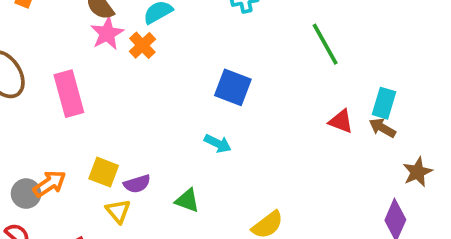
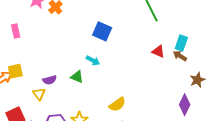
pink rectangle: (69, 94) -> (16, 31), size x0.6
yellow square: (104, 172) -> (15, 71), moved, turned -35
green triangle: (187, 200) -> (77, 77), moved

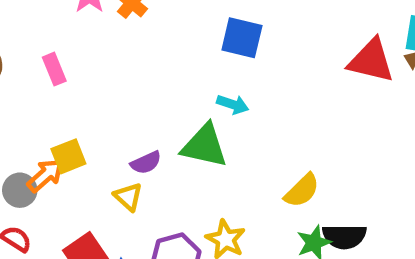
red triangle: (158, 52) -> (371, 61), size x1.6
green triangle: (77, 77) -> (204, 146), size x1.6

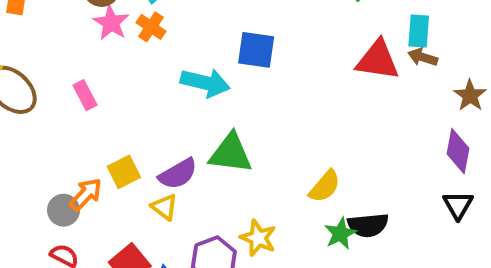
cyan arrow: (233, 104) -> (205, 83), moved, size x1.6
yellow square: (68, 156) -> (124, 172), moved
purple semicircle: (146, 163) -> (178, 174), size x1.4

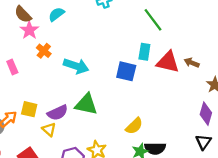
orange cross: (151, 27) -> (44, 51), moved
cyan rectangle: (419, 31) -> (144, 52), moved
blue square: (256, 50) -> (126, 71), moved
yellow square: (124, 172) -> (29, 109), turned 35

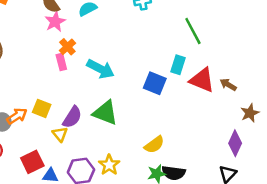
pink rectangle: (12, 67) -> (61, 62), moved
purple semicircle: (58, 113) -> (72, 117), turned -42

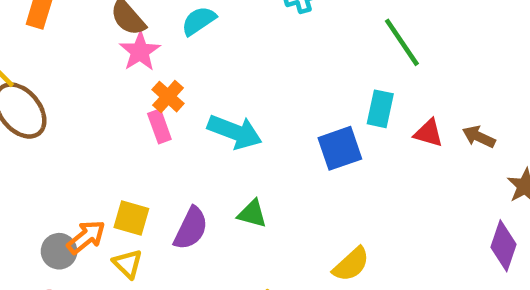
red triangle: (202, 80) -> (429, 133), size x0.6
blue square: (155, 83) -> (340, 148), turned -35
green triangle: (105, 113) -> (252, 214), size x0.6
yellow triangle: (60, 134) -> (128, 264), moved

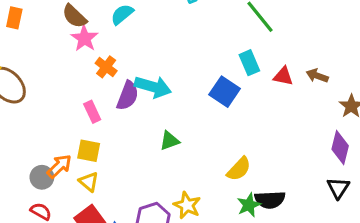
cyan rectangle: (380, 109) -> (249, 63), turned -30
pink rectangle: (159, 126) -> (92, 112), moved
blue square: (340, 148) -> (225, 92), turned -32
green triangle: (252, 214) -> (169, 141), turned -30
purple semicircle: (191, 228) -> (128, 96), moved

